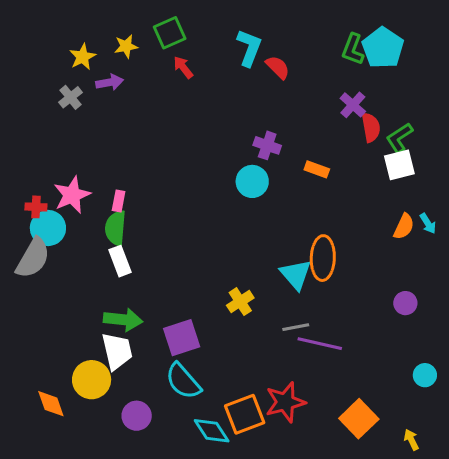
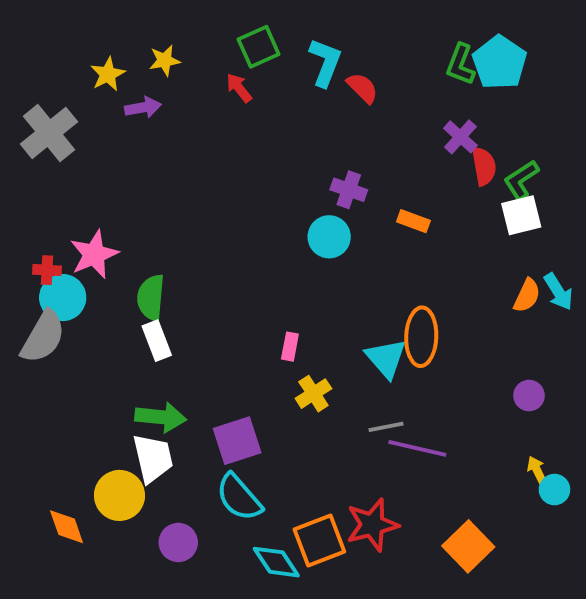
green square: (170, 33) -> (259, 47), moved
gray cross: (71, 97) -> (49, 133), moved, size x1.8
pink rectangle: (119, 201) -> (290, 347), moved
cyan arrow: (428, 223) -> (558, 292), size x1.4
yellow arrow: (411, 440) -> (537, 470), moved

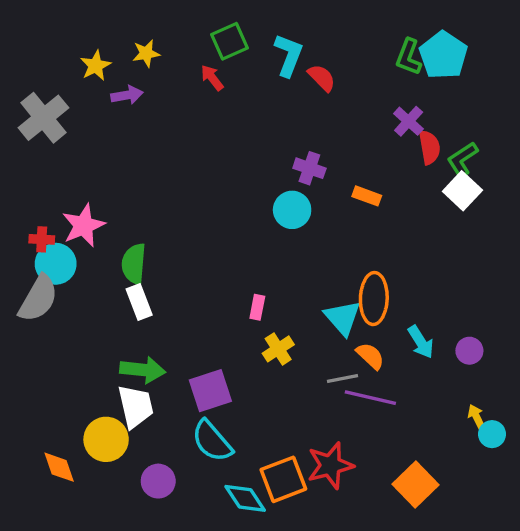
white square: (521, 215) -> (462, 191), turned -33
cyan arrow: (558, 292) -> (421, 342), moved
orange semicircle: (527, 296) -> (370, 356), moved, turned -72

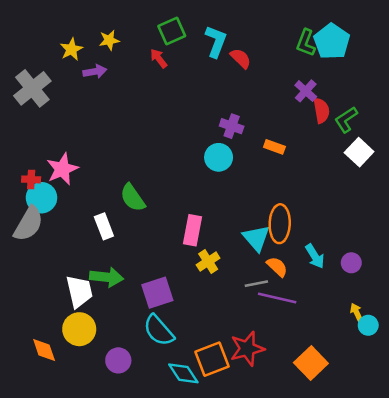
white square: (462, 191) -> (359, 152), moved
green semicircle: (134, 264) -> (133, 198), moved, turned -40
pink rectangle: (257, 307) -> (192, 230), size x1.6
white trapezoid: (136, 406) -> (79, 291), moved

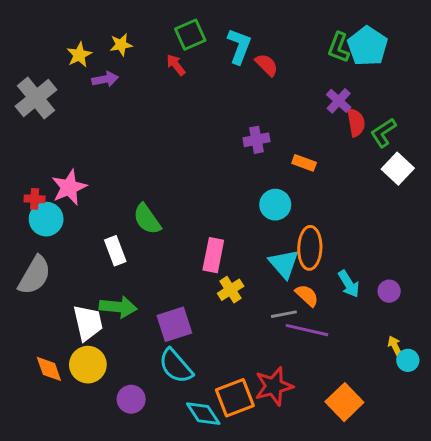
purple cross: (232, 126) -> (257, 140), turned -30
cyan circle: (219, 157) -> (275, 205), moved
gray semicircle: (28, 224) -> (35, 275), moved
orange diamond: (44, 350) -> (49, 369), moved

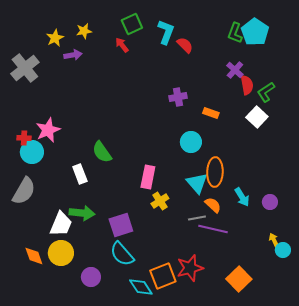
white square: (398, 169) -> (257, 117), moved
white trapezoid: (88, 323) -> (61, 224), turned 36

